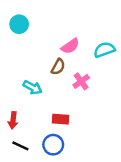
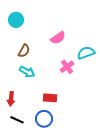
cyan semicircle: (104, 50) -> (86, 53), moved
brown semicircle: (58, 67) -> (24, 51), moved

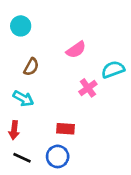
cyan arrow: (27, 72) -> (23, 98), moved

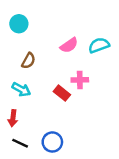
cyan semicircle: (113, 69) -> (99, 45), moved
pink cross: (88, 88) -> (80, 80), turned 35
red rectangle: (66, 129) -> (62, 93), moved, turned 35

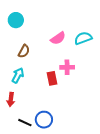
cyan arrow: (21, 89) -> (18, 75), turned -91
red rectangle: (62, 93) -> (52, 78), turned 40
black line: (20, 143) -> (25, 123), moved

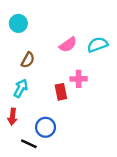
blue circle: (44, 120) -> (46, 127), moved

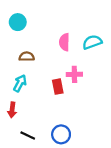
pink semicircle: (68, 45) -> (64, 42), turned 126
brown semicircle: (28, 60) -> (27, 57), turned -120
blue circle: (46, 127) -> (61, 134), moved

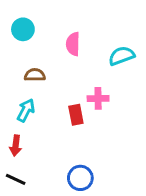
pink semicircle: (64, 42) -> (73, 44), moved
black line: (28, 135) -> (16, 179), moved

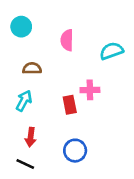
red arrow: (16, 146) -> (31, 137), moved
blue circle: (80, 178) -> (75, 151), moved
black line: (16, 179) -> (25, 164), moved

